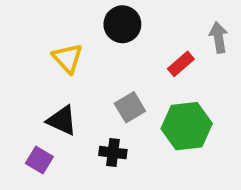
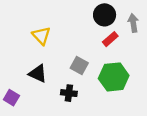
black circle: (122, 24) -> (105, 15), moved
gray square: (130, 107) -> (79, 65), turned -30
purple square: (39, 160) -> (11, 98), moved

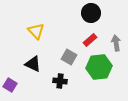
gray arrow: (133, 23) -> (116, 43), moved
red rectangle: (110, 39) -> (90, 40), moved

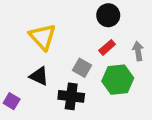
yellow triangle: (36, 31) -> (43, 37), size x1.4
black cross: (60, 81) -> (71, 96), size x1.5

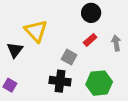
black triangle: (39, 76) -> (15, 50), moved, turned 42
green hexagon: (118, 80) -> (99, 83), moved

